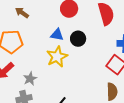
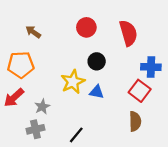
blue triangle: (57, 35) -> (97, 92), moved

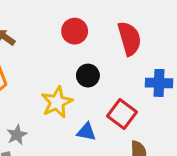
red square: (140, 91) -> (122, 114), moved
blue triangle: (97, 92) -> (86, 132), moved

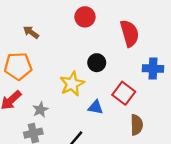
red circle: (75, 31) -> (85, 17), moved

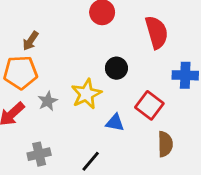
brown arrow: (31, 32) -> (30, 41), moved, turned -91
gray star: (40, 110) -> (48, 101), moved

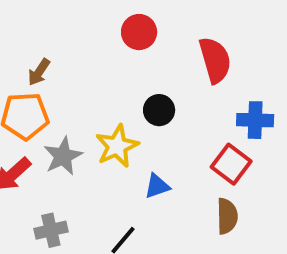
gray star: (48, 101) -> (63, 156), size x1.4
red square: (149, 105) -> (231, 164), moved
blue triangle: (115, 123) -> (157, 186), turned -30

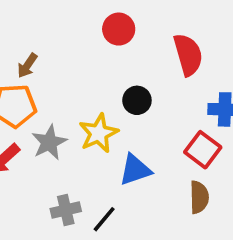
blue triangle: (157, 186) -> (135, 170), size x1.4
gray cross: (51, 230) -> (66, 210), moved

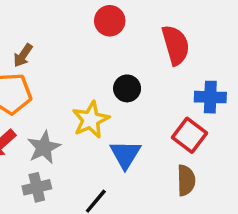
gray star: (49, 142) -> (44, 147), moved
blue triangle: (135, 170) -> (125, 154), turned -40
gray cross: (66, 210) -> (37, 187), moved

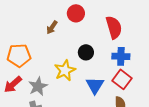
brown arrow: (23, 55) -> (52, 27), moved
blue cross: (210, 97) -> (121, 56), moved
blue triangle: (125, 154) -> (95, 85), moved

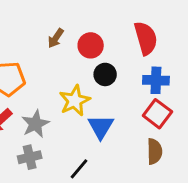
red circle: (76, 13) -> (91, 45), moved
blue triangle: (95, 85) -> (101, 127), moved

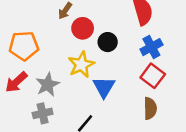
red circle: (91, 45) -> (83, 28), moved
blue cross: (156, 80) -> (151, 47), turned -30

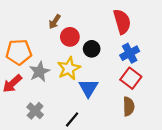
gray star: (48, 85) -> (39, 72), moved
gray cross: (43, 113) -> (35, 111), turned -35

